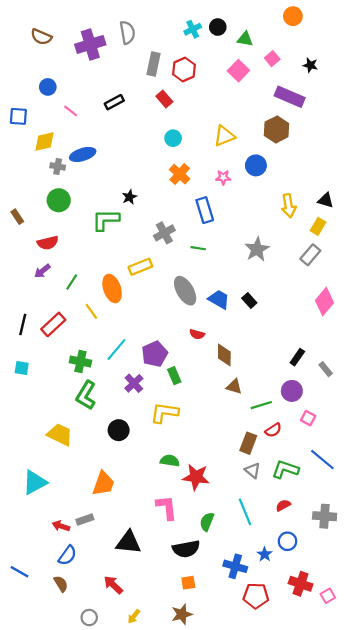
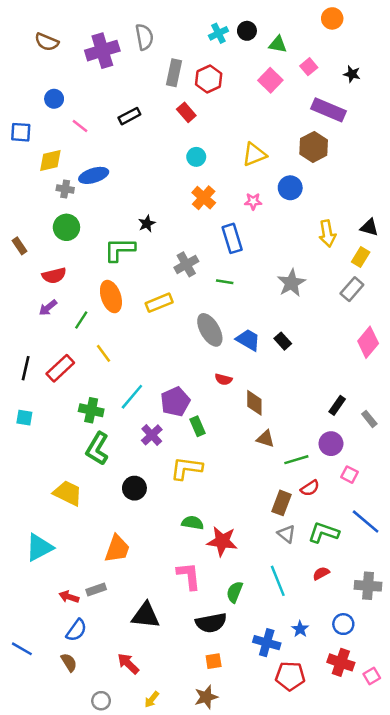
orange ellipse: (112, 289) -> (111, 297), moved
blue circle: (287, 541) -> (343, 624), moved

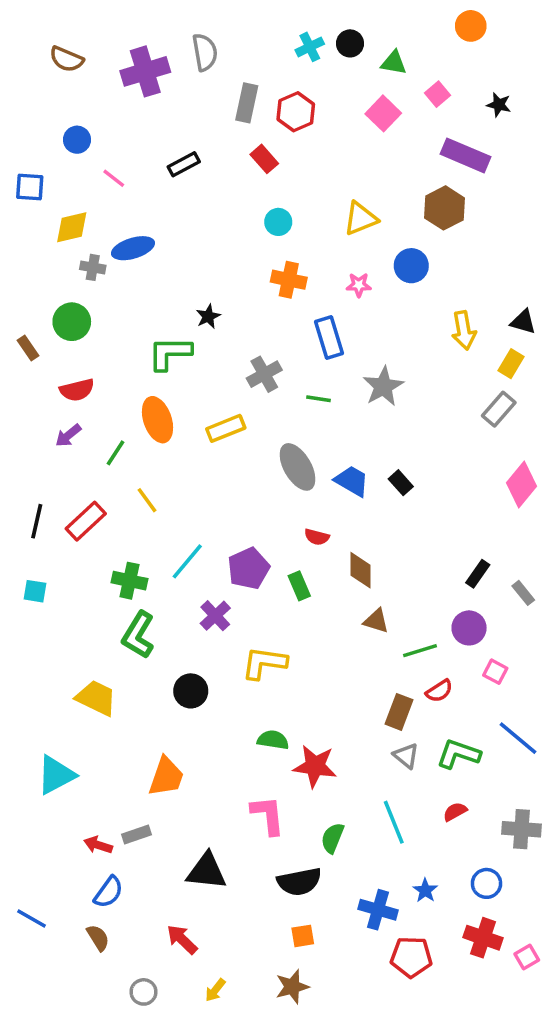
orange cross: (204, 198) -> (289, 280), turned -30
green circle: (66, 227) -> (72, 322), moved
gray star: (291, 283) -> (383, 386), moved
green rectangle: (197, 426) -> (299, 586), moved

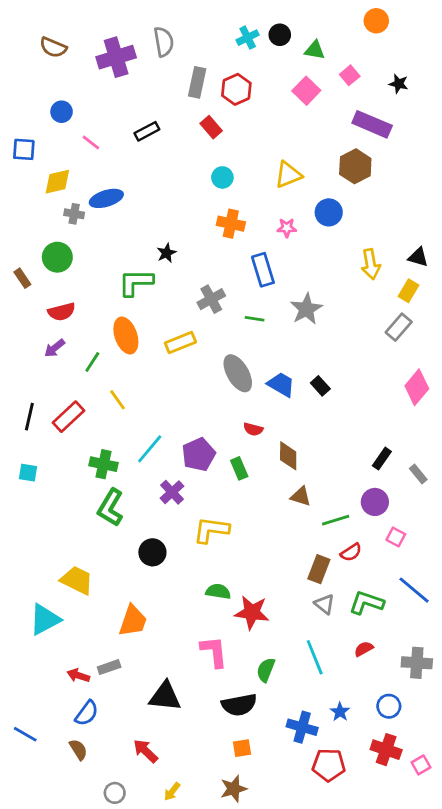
yellow trapezoid: (96, 698) -> (77, 580), moved

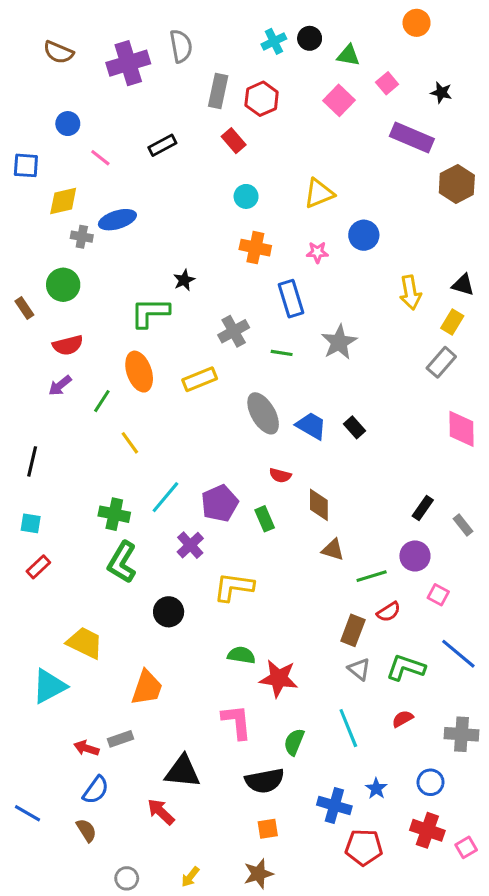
brown hexagon: (355, 166) -> (457, 184), moved
pink diamond: (417, 387) -> (461, 429), turned -40
red rectangle: (69, 417) -> (38, 567), moved, size x0.7
red arrow: (145, 751) -> (161, 812), moved

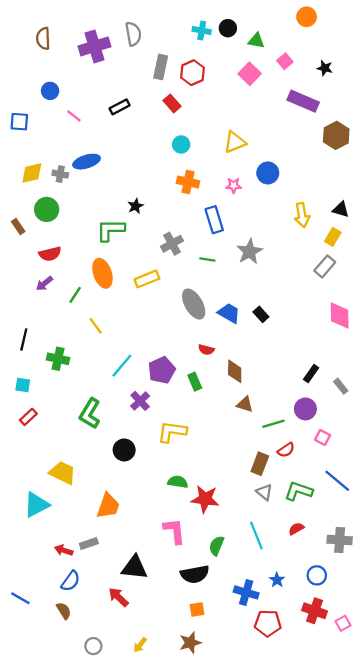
cyan cross: (274, 41) -> (202, 30), turned 36
brown semicircle: (59, 52) -> (43, 38), turned 65
yellow diamond: (63, 201) -> (32, 173), moved
green cross: (114, 514) -> (58, 359), moved

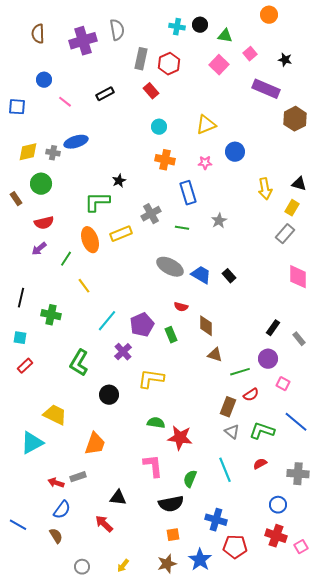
gray star: (250, 252) -> (219, 221), size x0.7
yellow rectangle: (147, 279) -> (121, 234), moved
gray ellipse: (194, 304) -> (170, 267), turned -32
black triangle: (134, 567) -> (118, 498), size x0.7
blue star: (277, 580) -> (200, 560), moved, size x1.6

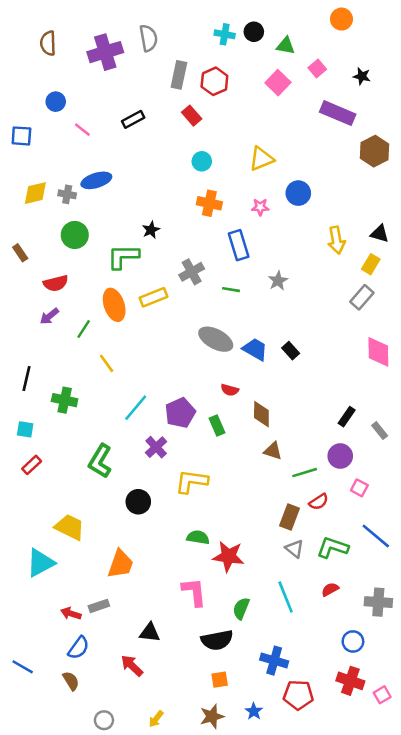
green circle: (41, 184) -> (75, 235), moved
blue star: (200, 560) -> (254, 711), size x0.6

